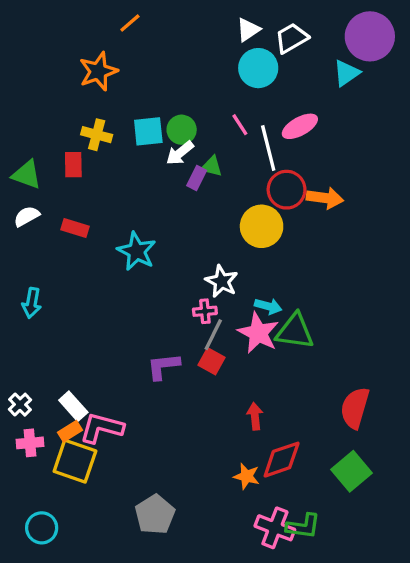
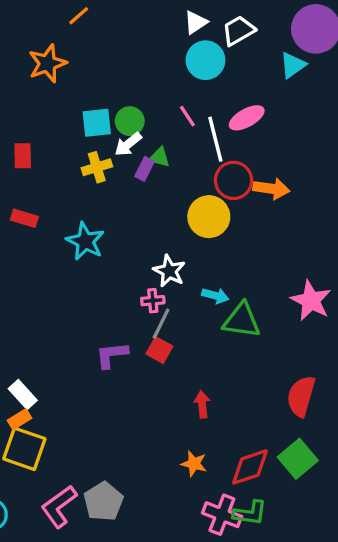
yellow cross: (97, 135) -> (97, 167), moved, turned -32
pink star: (258, 333) -> (311, 301), moved
pink L-shape: (102, 428) -> (59, 506), moved, turned -51
red diamond: (282, 460) -> (250, 467), moved

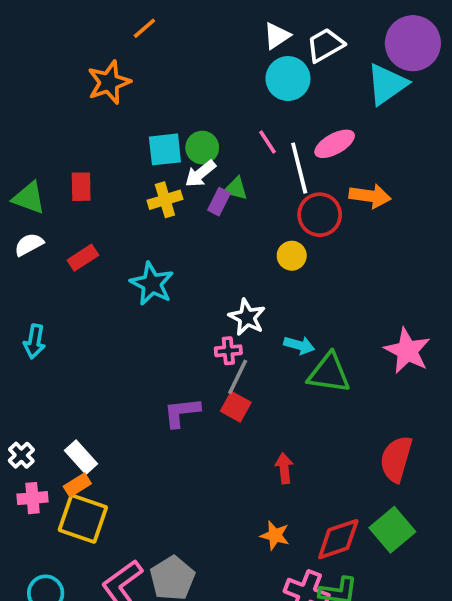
cyan triangle: (293, 65) -> (387, 84), size x1.4
orange arrow: (271, 189) -> (370, 196), moved
yellow circle: (209, 217) -> (292, 256), size x0.6
red rectangle: (24, 218) -> (83, 258), turned -50

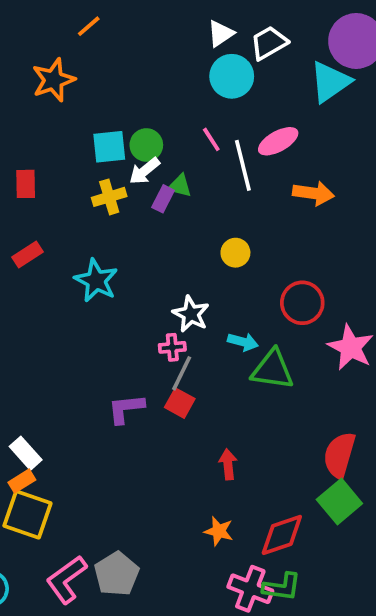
red circle: (320, 215) -> (302, 303), moved
green square: (392, 530) -> (339, 501), moved

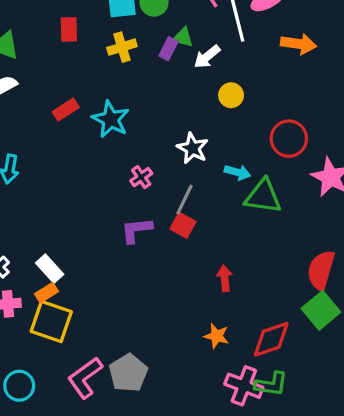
white arrow: (144, 171) -> (207, 57), moved
red rectangle: (26, 184) -> (69, 29), moved
red rectangle: (27, 255) -> (66, 110), moved
pink cross: (172, 347) -> (141, 177), moved, turned -30

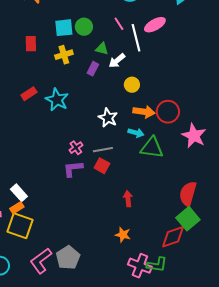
orange arrow: (298, 44) -> (144, 112), moved
purple rectangle: (168, 49) -> (93, 69), moved
pink cross: (141, 177) -> (76, 148), moved
gray line: (185, 200) -> (103, 150), turned 54
red diamond: (271, 339) -> (173, 237), moved

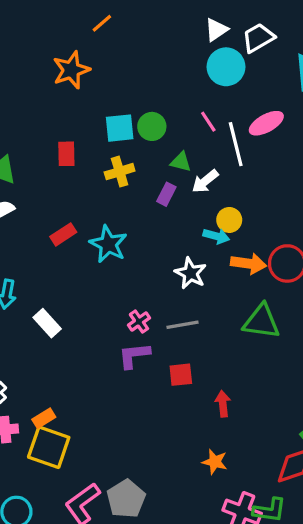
cyan arrow: (136, 133) -> (216, 236), moved
red square: (102, 166) -> (181, 375), moved, turned -35
white rectangle: (19, 193) -> (47, 323), moved

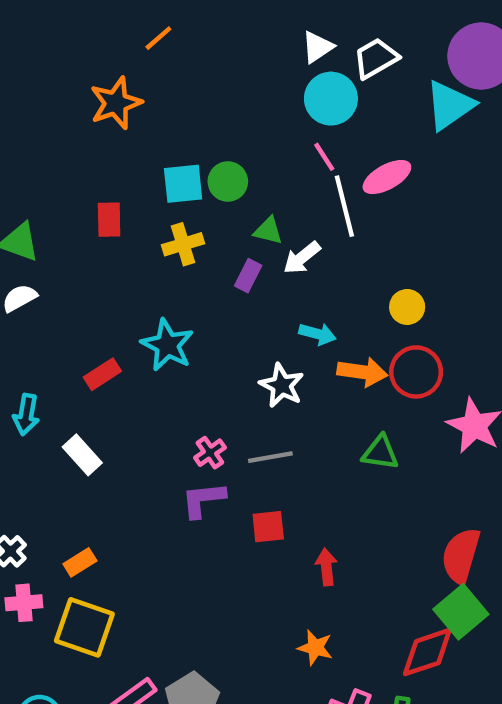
pink line: (208, 122) -> (324, 157), moved
yellow circle: (229, 220) -> (407, 307), moved
red rectangle: (63, 234) -> (102, 374), moved
green triangle: (261, 322) -> (380, 453), size x0.7
orange rectangle: (44, 418) -> (80, 562), moved

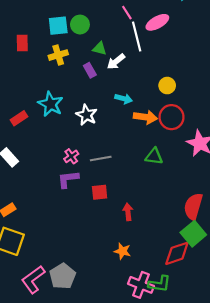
purple rectangle: (248, 276) -> (90, 70), turned -56
white star: (282, 385) -> (87, 115), moved

